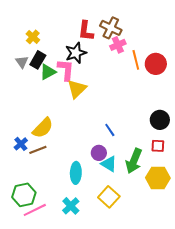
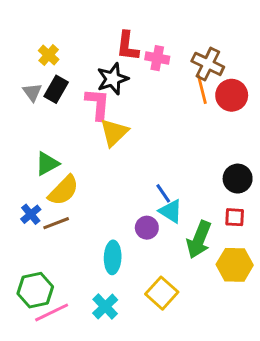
brown cross: (111, 28) -> (208, 64), moved
pink cross: (118, 45) -> (157, 58), moved, turned 35
green triangle: (48, 72) -> (47, 164), moved
cyan triangle: (109, 164) -> (171, 211), moved

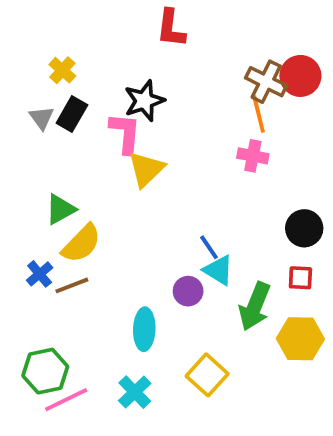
red L-shape: (128, 46) -> (171, 28), moved
pink cross: (157, 58) -> (253, 156), moved
red circle: (232, 95) -> (300, 76), moved

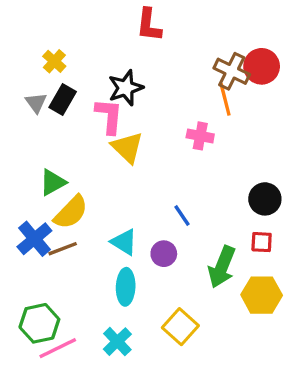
pink cross: (253, 156) -> (200, 136), moved
yellow triangle: (146, 169) -> (127, 148), turned -32
cyan triangle: (219, 270) -> (124, 242), moved
blue cross: (40, 274) -> (34, 239), size x1.5

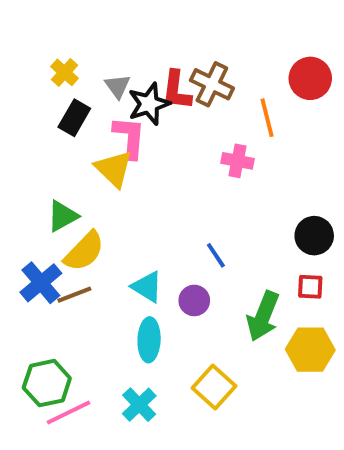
red L-shape: (149, 25) -> (177, 90), moved
brown cross: (232, 71) -> (212, 84), moved
gray triangle: (36, 103) -> (118, 86), moved
yellow triangle: (127, 148) -> (114, 169), moved

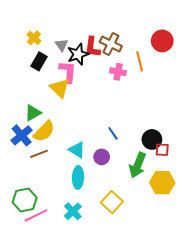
pink cross: (238, 161) -> (118, 72), moved
black circle: (314, 236) -> (152, 139), moved
blue cross: (41, 283) -> (22, 135), moved

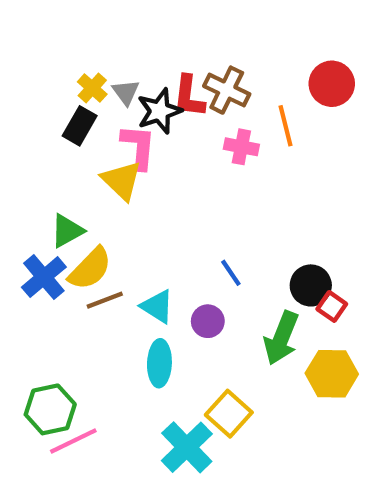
yellow cross: (34, 38) -> (92, 88), moved
red square: (162, 150) -> (332, 306), turned 32
brown line: (39, 154) -> (105, 300), moved
cyan cross: (73, 211) -> (187, 447), moved, size x1.4

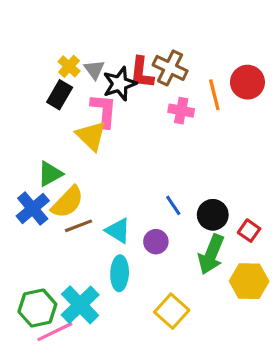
red circle: (332, 84) -> (247, 82), moved
black circle: (311, 285) -> (213, 215), moved
cyan cross: (187, 447) -> (80, 305), moved

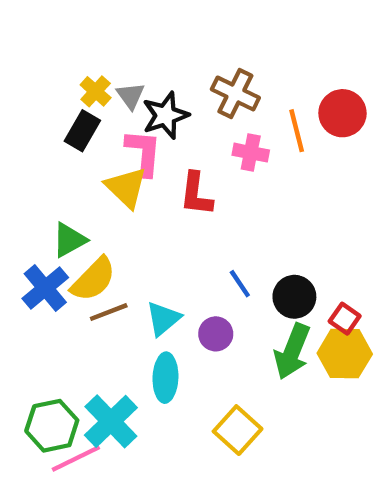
red L-shape: (142, 73) -> (196, 194), moved
cyan triangle: (118, 231) -> (163, 319), turned 48
yellow hexagon: (249, 281) -> (345, 354), moved

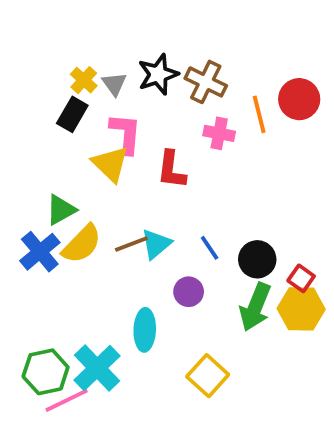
black star: (165, 115) -> (158, 74), moved
brown line: (109, 312) -> (131, 244), moved
cyan triangle: (163, 319) -> (156, 244), moved

